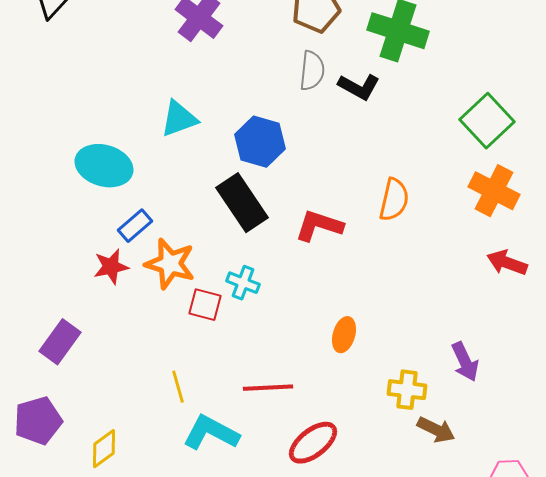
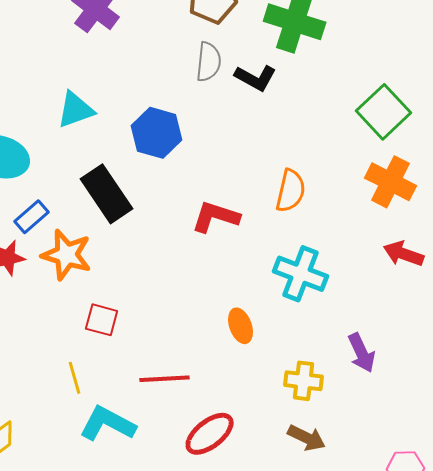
black rectangle: (242, 203) -> (107, 194), moved
cyan cross: (243, 283) -> (301, 274), moved, size x1.6
red square: (205, 305) -> (102, 320), moved
orange ellipse: (344, 335) -> (241, 326), turned -36
brown arrow: (436, 430) -> (307, 438), moved

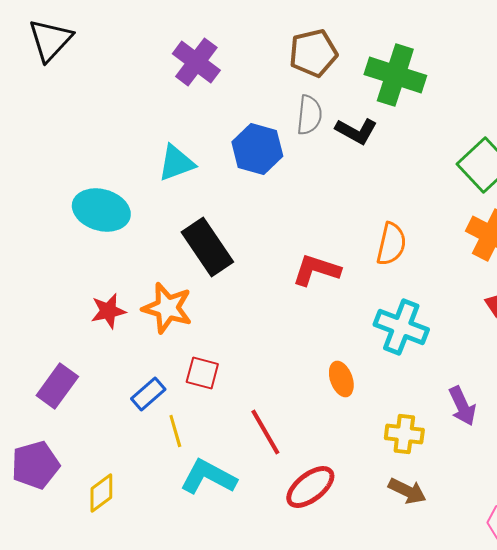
blue hexagon: (157, 133) -> (257, 149), moved
blue rectangle: (32, 217) -> (148, 394), moved
red line: (165, 379) -> (265, 432), turned 63

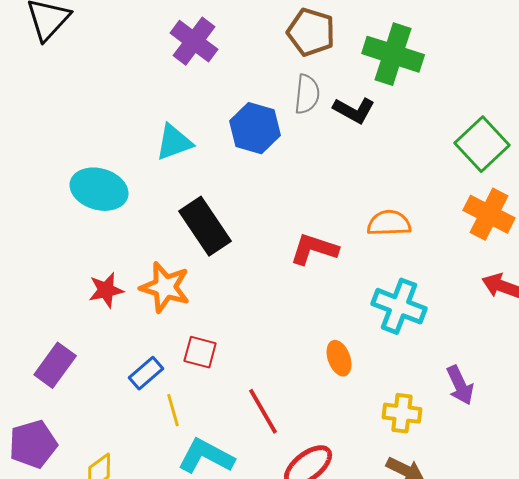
brown pentagon: (313, 53) -> (311, 32), turned 30
orange semicircle: (391, 244) -> (389, 223), turned -105

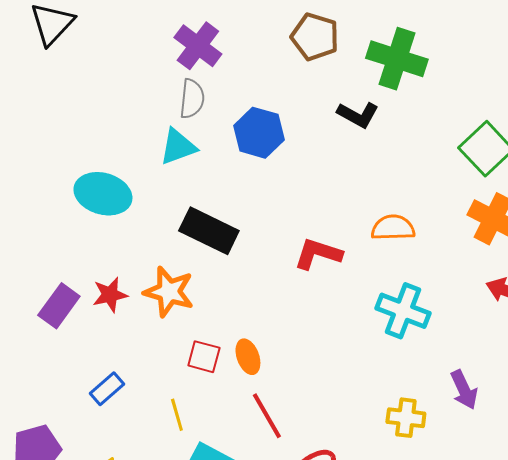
gray semicircle: (307, 94) -> (192, 99), moved
black rectangle: (205, 226) -> (209, 231), turned -30
orange ellipse: (339, 358) -> (248, 357), moved
purple rectangle: (55, 365) -> (59, 306), moved
blue rectangle: (146, 373) -> (107, 389), moved

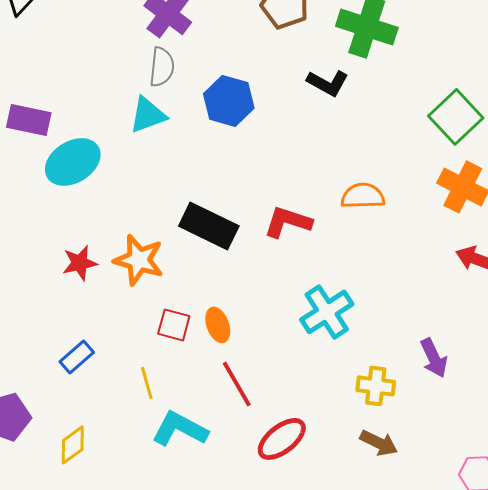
cyan ellipse: (103, 194) -> (73, 162), turned -48
black rectangle: (209, 231) -> (209, 226), moved
purple rectangle: (59, 306) -> (29, 120), moved, turned 66
cyan cross: (403, 311) -> (327, 312), moved, turned 36

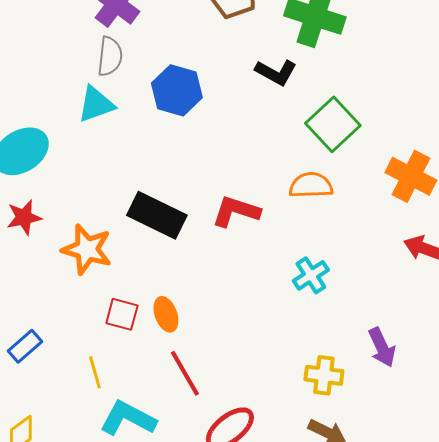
green square: (456, 117) -> (333, 124), moved
red star: (80, 263) -> (24, 217), moved
cyan cross: (327, 312) -> (311, 275), moved, size x0.7

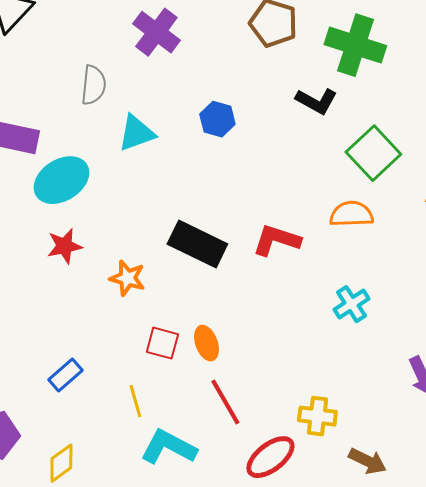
gray semicircle: (110, 56) -> (93, 85), moved
blue hexagon: (177, 90) -> (217, 119), size x0.7
orange star: (87, 249) -> (127, 278), size x0.7
yellow cross: (324, 375) -> (317, 416), moved

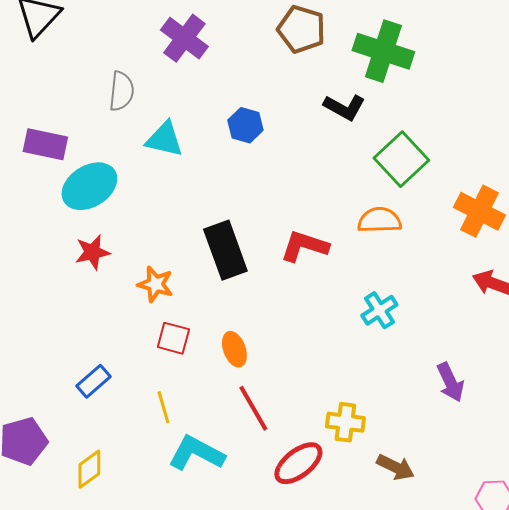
cyan triangle: (136, 133) -> (164, 139), turned 33
black rectangle: (197, 244) -> (225, 250), turned 44
red square: (162, 343) -> (173, 338), moved

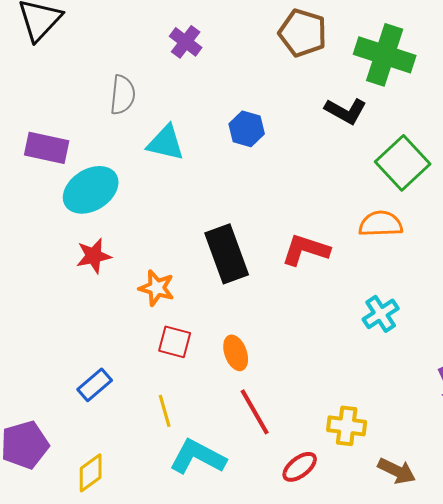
purple cross: (184, 38) -> (186, 42), size x0.7
red ellipse: (298, 463) -> (300, 467), size x0.7

